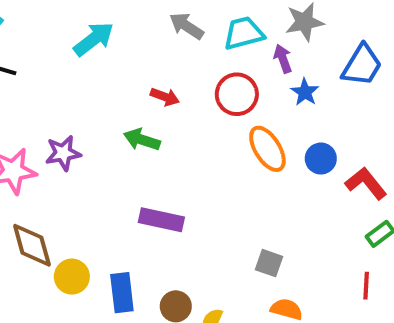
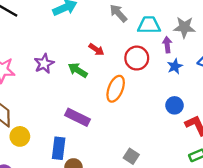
orange ellipse: (267, 149) -> (116, 89), moved, turned 40
purple star: (63, 153) -> (44, 64), moved, turned -30
blue rectangle: (122, 293) -> (59, 148), moved

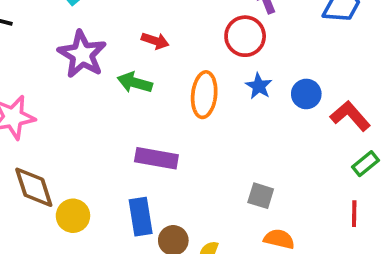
red circle: (137, 58) -> (245, 36), moved
purple star: (44, 64) -> (82, 54), moved, size x1.4
blue star: (175, 66) -> (259, 86), moved

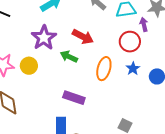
red arrow: (155, 41) -> (83, 37), size x1.5
yellow circle: (73, 216) -> (29, 66), moved

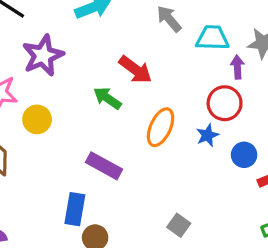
purple star: (44, 38) -> (43, 56), moved
red circle: (130, 42) -> (225, 103), moved
yellow circle: (29, 66) -> (37, 119), moved

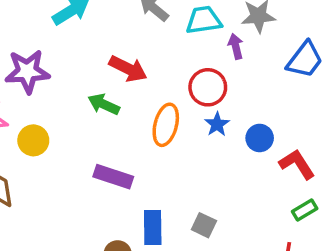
purple star: (43, 56) -> (27, 71), turned 30
red circle: (225, 103) -> (208, 87), moved
blue rectangle: (75, 209) -> (153, 228), moved

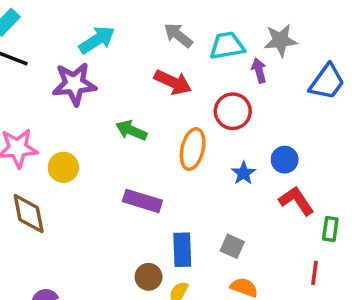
red arrow: (128, 69) -> (173, 82), moved
purple star: (27, 71) -> (74, 84), moved
blue star: (217, 124) -> (244, 173), moved
red L-shape: (297, 164) -> (296, 201), moved
green rectangle: (305, 210) -> (330, 229), turned -50

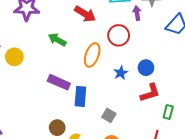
red L-shape: (296, 201) -> (150, 93), turned 100
blue rectangle: (182, 250) -> (80, 96), moved

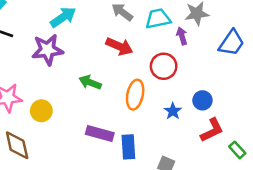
green rectangle: (168, 112) -> (237, 150), turned -48

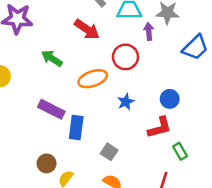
orange ellipse: (135, 95) -> (93, 79), turned 48
blue circle: (202, 100) -> (170, 99), moved

